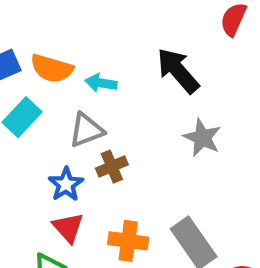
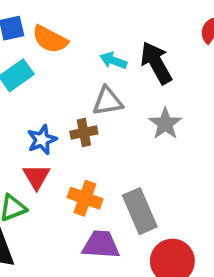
cyan arrow: (101, 83) -> (113, 61), moved
gray triangle: (86, 130) -> (108, 101), moved

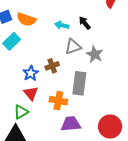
black arrow: (156, 63) -> (85, 23), size x0.6
gray triangle: (108, 101) -> (73, 47), moved
gray rectangle: (140, 211) -> (79, 83), moved, turned 40

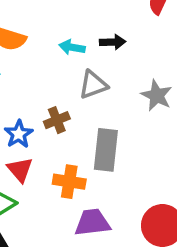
black arrow: (85, 23) -> (113, 42), turned 128
gray star: (95, 54) -> (157, 95), moved

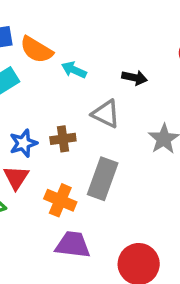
cyan arrow: (72, 47) -> (74, 70), moved
gray triangle: (93, 85) -> (106, 114), turned 32

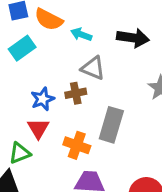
black arrow: (135, 78) -> (133, 38), size x1.5
gray triangle: (106, 114) -> (93, 68), moved

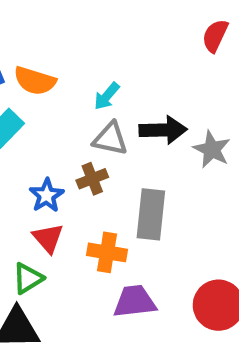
cyan arrow: (81, 34) -> (107, 96), moved, turned -60
black arrow: (133, 38) -> (163, 130), moved

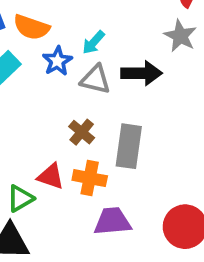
gray star: (212, 149) -> (180, 36), moved
brown cross: (92, 179) -> (82, 132), moved, turned -30
blue star: (47, 195) -> (57, 61), moved
red triangle: (48, 238) -> (51, 176), moved, turned -32

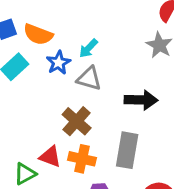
black arrow: (141, 73) -> (141, 100), moved
brown cross: (82, 132) -> (77, 121), size x1.4
gray rectangle: (129, 146) -> (127, 150), moved

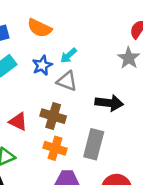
orange semicircle: (38, 34) -> (39, 28), moved
brown cross: (77, 121) -> (53, 116), turned -30
red triangle: (50, 157) -> (18, 122), moved

